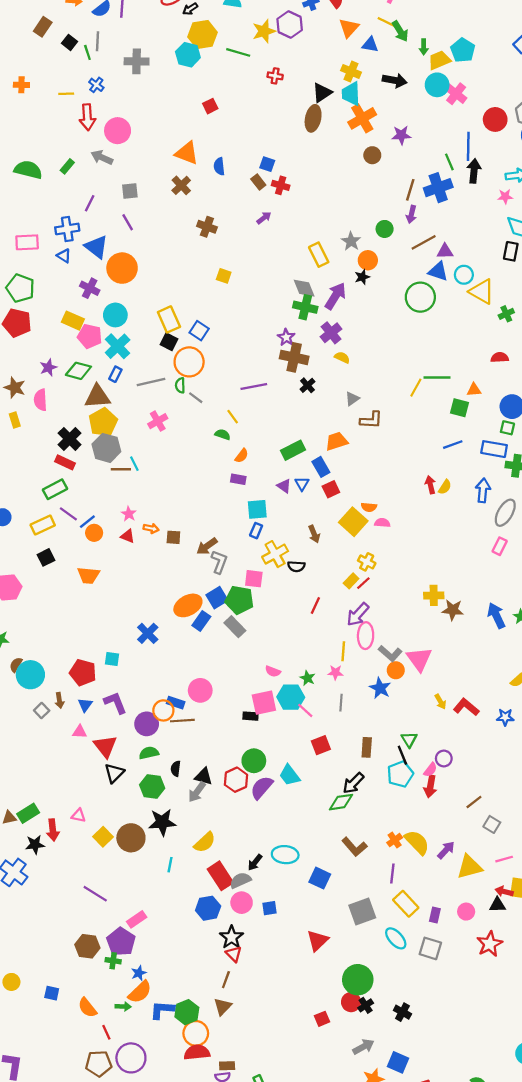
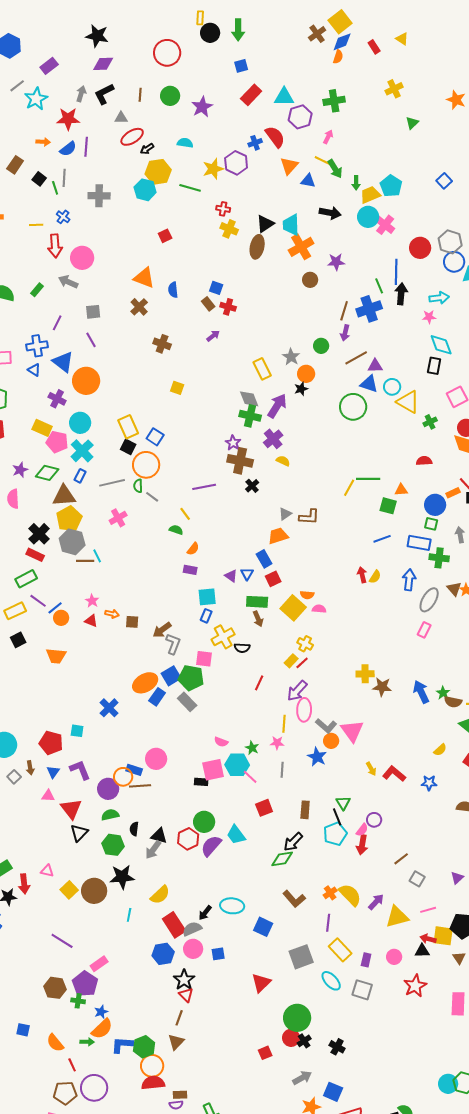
yellow cross: (351, 71) -> (229, 229), moved
gray triangle: (352, 399) -> (285, 514), moved
green rectangle: (293, 450) -> (257, 602), moved, turned 30

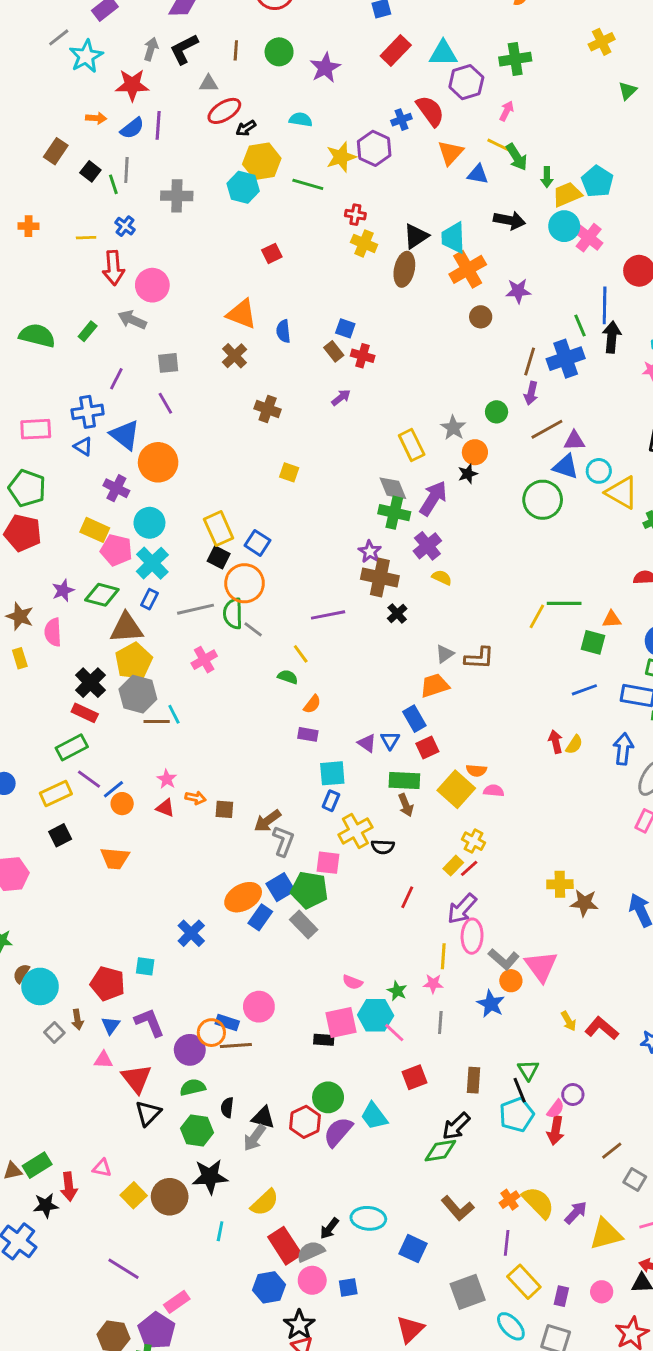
green semicircle: (138, 486) -> (233, 614), size x1.5

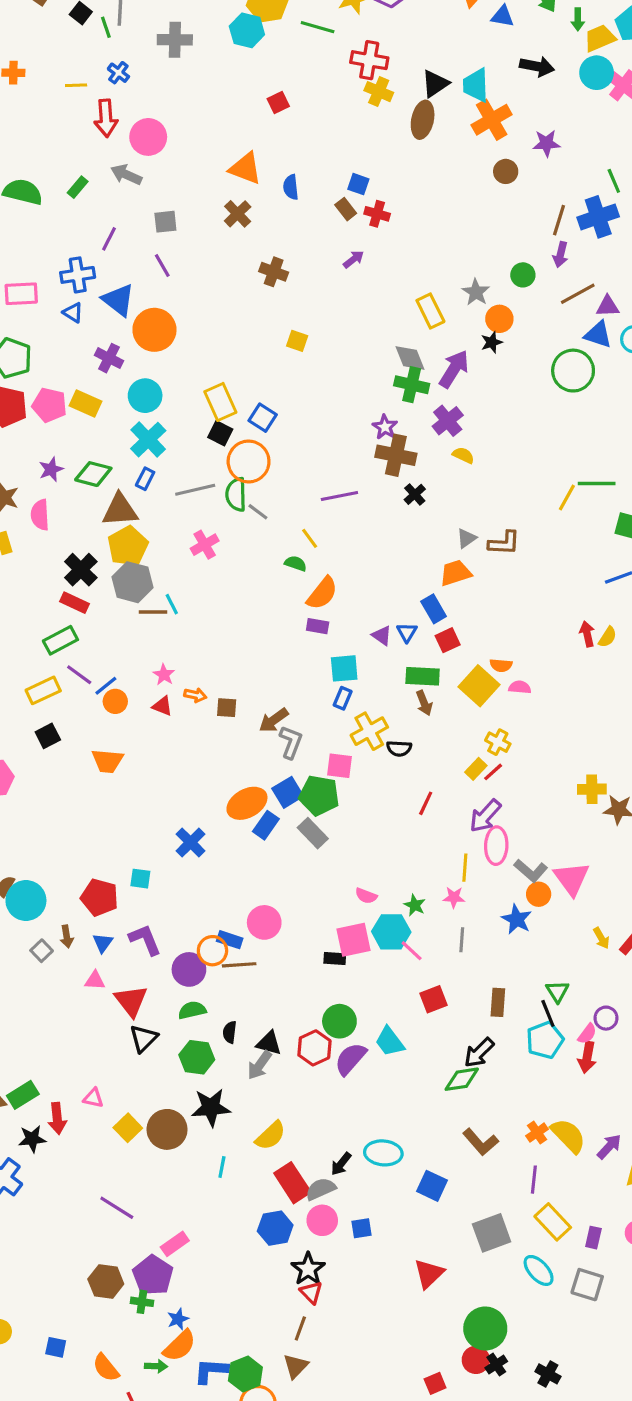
red cross: (355, 215) -> (369, 60), size x1.6
pink pentagon: (116, 550) -> (49, 405), moved
orange semicircle: (312, 704) -> (322, 593), size x1.6

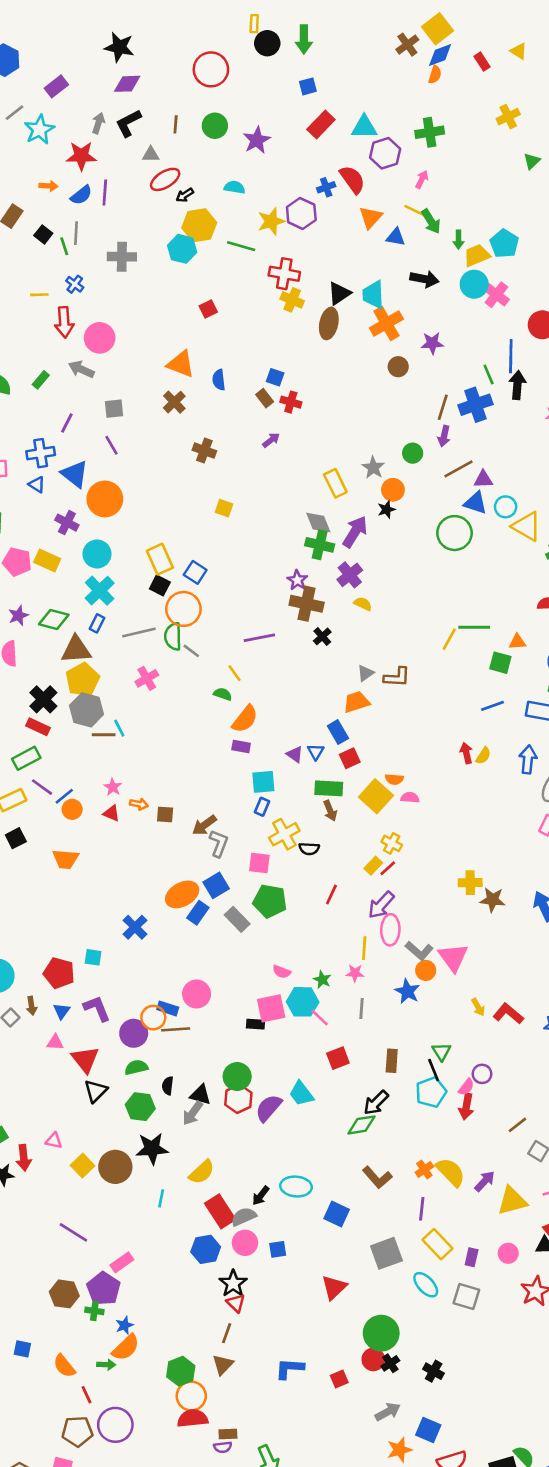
green pentagon: (319, 795) -> (270, 901), moved
green circle: (339, 1021) -> (237, 1076), moved
blue L-shape: (211, 1371) -> (290, 1369), moved

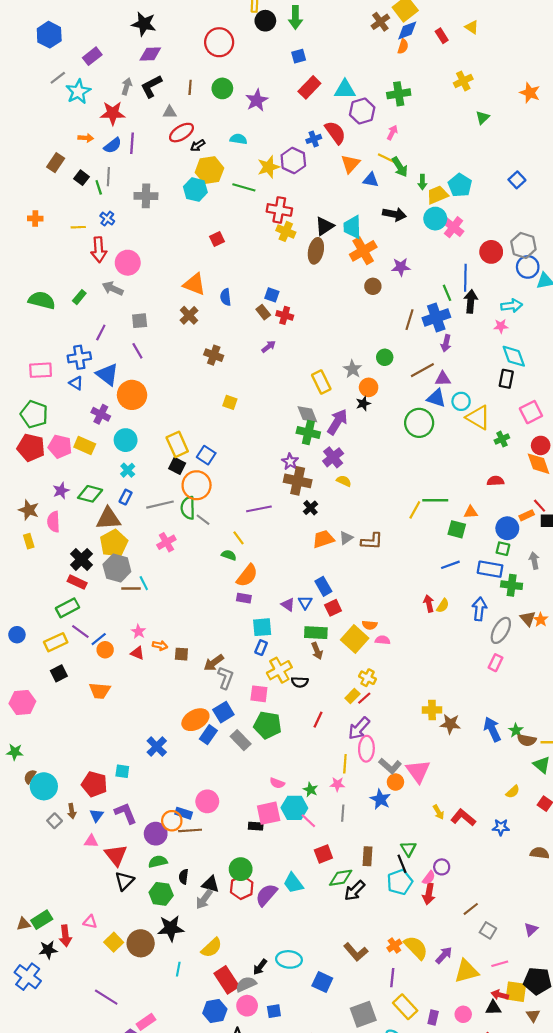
purple arrow: (444, 436) -> (446, 343), moved
cyan cross: (100, 591) -> (128, 470), size x0.6
orange trapezoid: (356, 702) -> (323, 539), moved
green diamond: (362, 1125) -> (341, 878), moved

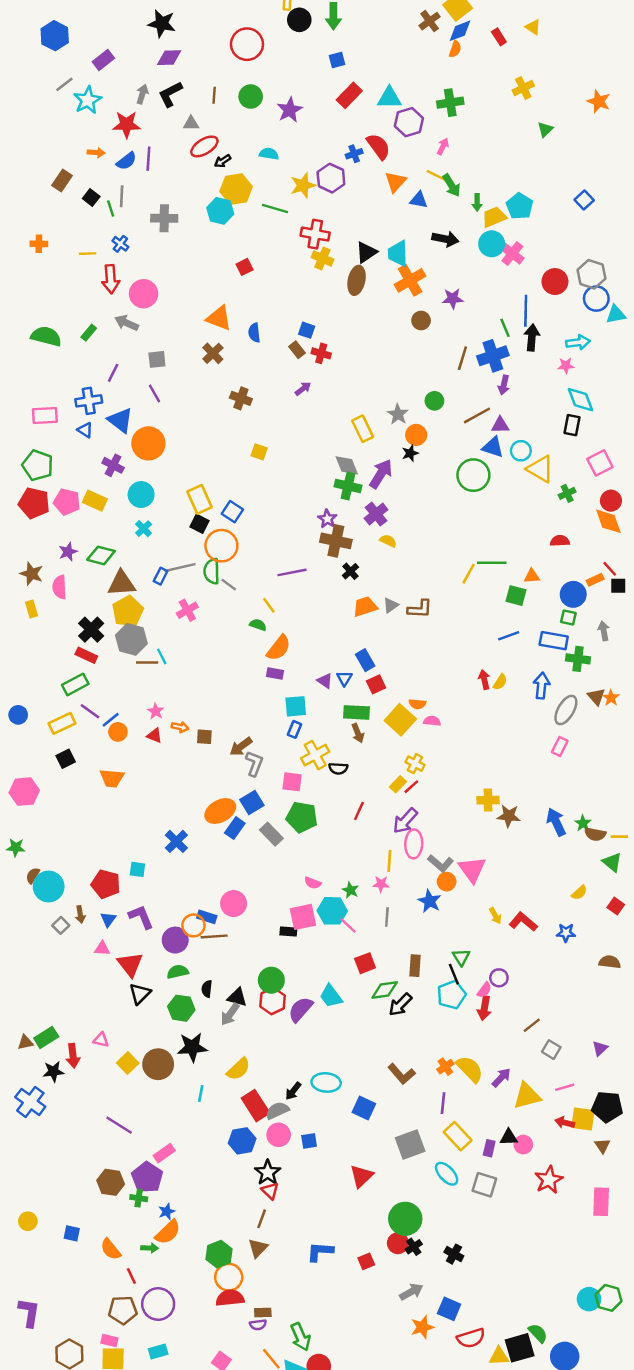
blue rectangle: (126, 497) -> (161, 576), moved
black triangle: (493, 1008) -> (509, 1137), moved

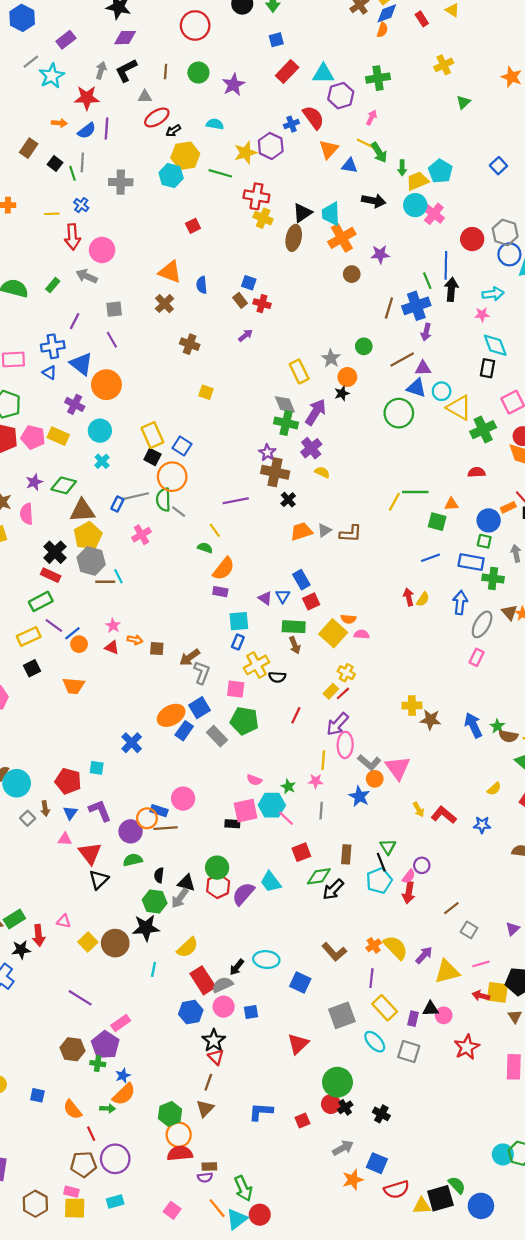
green cross: (567, 493) -> (483, 430), size x1.6
green hexagon: (181, 1008) -> (155, 901), moved

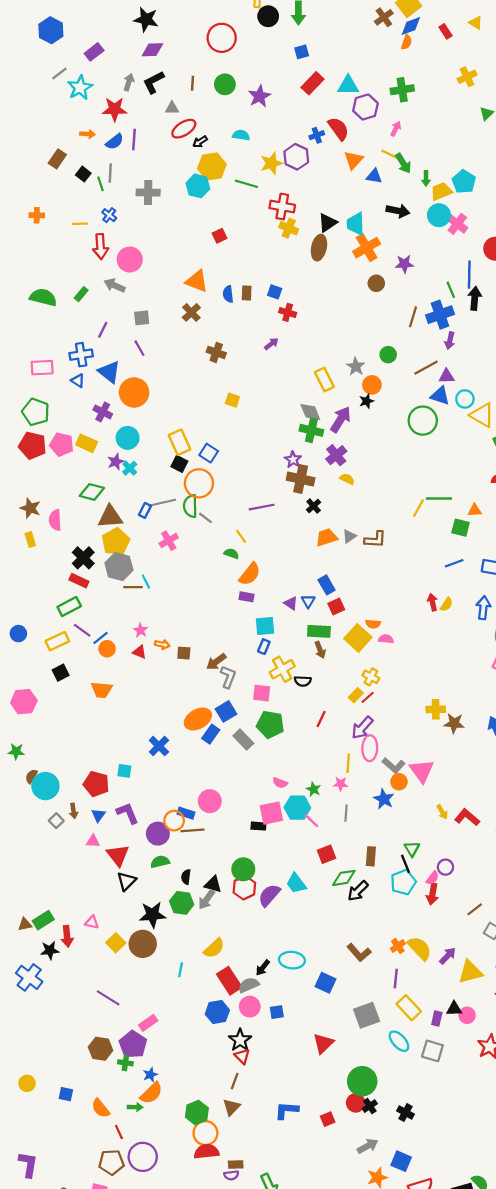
brown rectangle: (240, 300) -> (247, 293), moved, turned 40
purple star: (34, 482) -> (116, 462), moved
black star: (146, 928) -> (152, 915), moved

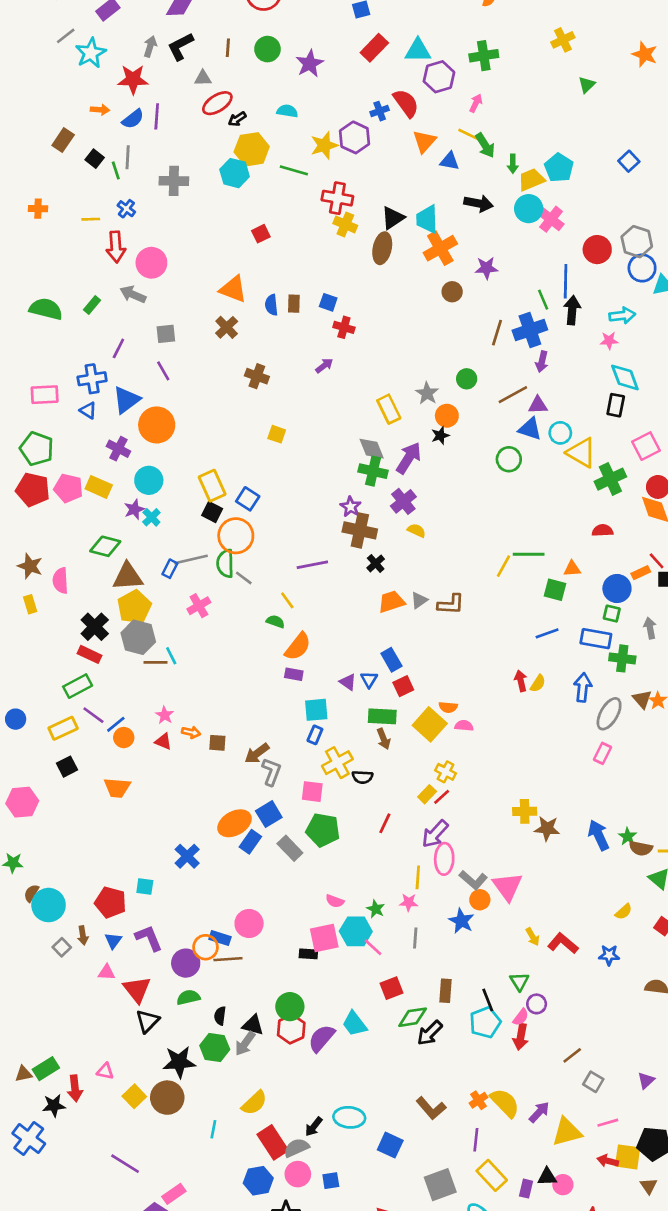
blue triangle: (109, 372) -> (126, 400), turned 45
green circle: (423, 421) -> (509, 459), size x0.7
green triangle: (412, 849) -> (519, 982), moved

